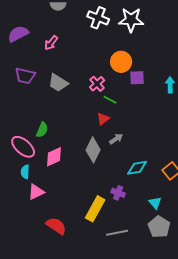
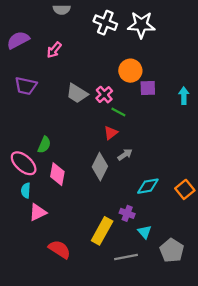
gray trapezoid: (58, 83) -> (77, 93), moved
pink diamond: (54, 157) -> (57, 174), turned -55
cyan triangle: (155, 203) -> (145, 232), moved

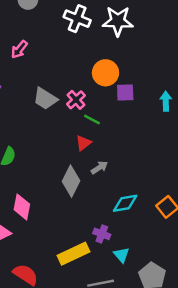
pink diamond: (57, 174) -> (22, 207), moved
yellow rectangle: (102, 231) -> (74, 254), turned 36

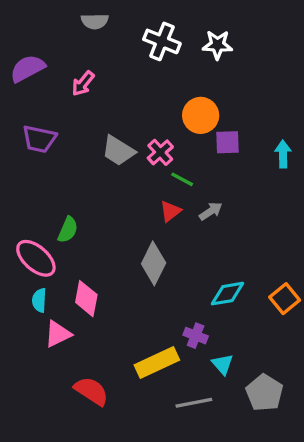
white star: (118, 21) -> (217, 45), size x0.7
gray arrow: (99, 168) -> (211, 211), moved

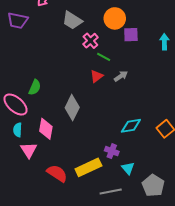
purple trapezoid: (39, 139) -> (18, 20), moved
gray trapezoid: (118, 151) -> (72, 20), moved
gray diamond: (154, 263) -> (72, 108), moved
pink triangle: (58, 334) -> (29, 150), turned -36
red semicircle: (91, 391) -> (57, 173), moved

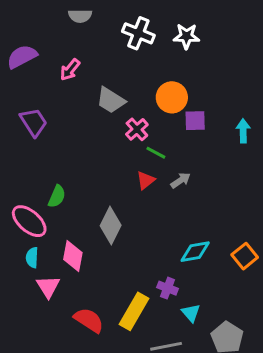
purple trapezoid: (18, 20) -> (34, 122), moved, turned -135
yellow rectangle: (88, 167) -> (134, 311), turned -35

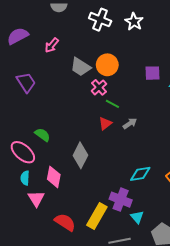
white star: (186, 36) -> (134, 22), turned 30
orange circle: (172, 97) -> (107, 65), moved
purple square: (195, 121) -> (153, 73), moved
green semicircle: (57, 196) -> (42, 135), turned -77
purple cross: (167, 288) -> (121, 200), size x1.5

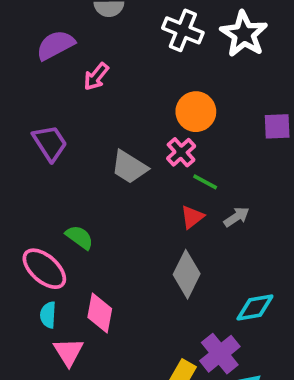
white star: (134, 22) -> (244, 34), size x1.4
purple semicircle: (18, 36) -> (55, 45), moved
gray trapezoid: (80, 67) -> (129, 167), moved
gray diamond: (80, 155) -> (187, 274), moved
purple cross: (121, 200) -> (220, 354), turned 30

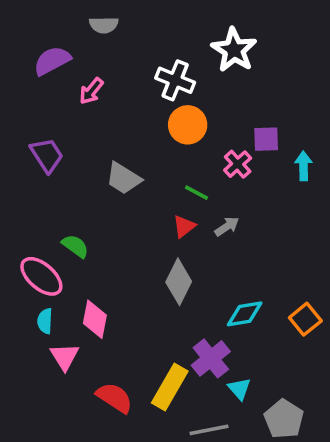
white cross: (183, 30) -> (175, 80), moved
pink cross: (181, 152) -> (238, 164), moved

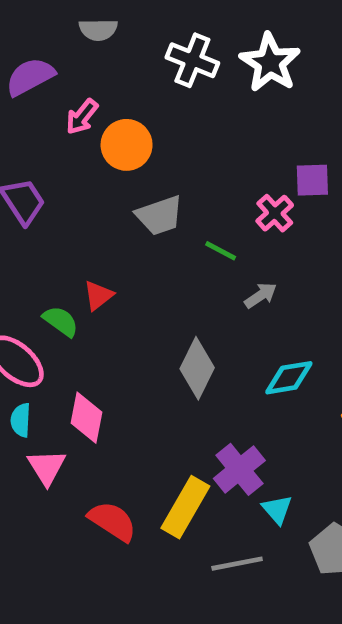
white cross: (175, 80) -> (192, 60), moved
orange circle: (188, 125) -> (127, 145), moved
gray trapezoid: (123, 178) -> (159, 215), moved, turned -51
red triangle: (184, 226) -> (98, 295), moved
cyan diamond: (245, 314) -> (289, 378), moved

